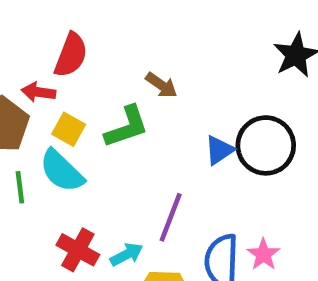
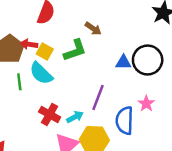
red arrow: (38, 92) -> (29, 44), moved
blue triangle: (219, 150) -> (123, 62), turned 35
pink star: (263, 254) -> (146, 104), moved

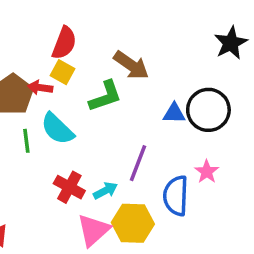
brown arrow: (93, 29) -> (131, 65), size x1.5
yellow square: (45, 52) -> (62, 72), moved

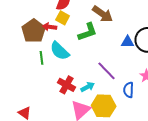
purple line: (138, 163) -> (107, 71), turned -65
blue semicircle: (176, 196) -> (129, 90), size x0.7

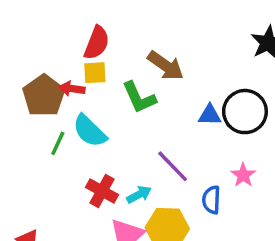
yellow square: (63, 18) -> (95, 73), turned -32
green L-shape: (88, 32) -> (139, 97), turned 85
green line: (42, 58) -> (58, 143), turned 32

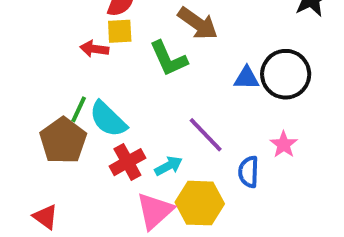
brown pentagon: (44, 96) -> (63, 141), moved
cyan semicircle: (90, 131) -> (108, 119), moved
red cross: (102, 191) -> (127, 162), turned 32

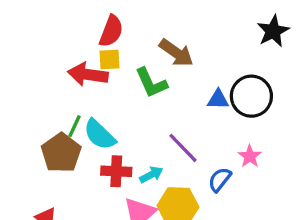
red arrow: (94, 49) -> (88, 74), size x1.6
red cross: (127, 162) -> (116, 171), turned 32
blue semicircle: (249, 172) -> (220, 180), turned 36

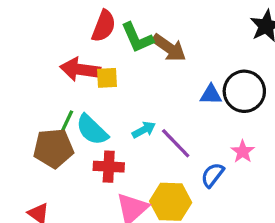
yellow square: (110, 59) -> (107, 78), moved
green L-shape: (151, 83) -> (137, 38), moved
brown pentagon: (61, 153) -> (53, 148), turned 30
cyan arrow: (151, 175) -> (144, 130), moved

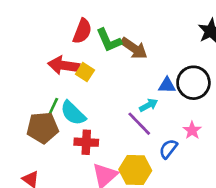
yellow square: (107, 78) -> (85, 72), turned 36
cyan arrow: (144, 130) -> (148, 105), moved

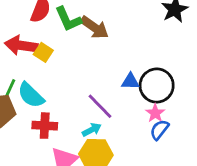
black circle: (193, 83) -> (157, 86), moved
blue triangle: (167, 85) -> (130, 81), moved
cyan arrow: (148, 105) -> (92, 130), moved
blue semicircle: (168, 149) -> (159, 130), moved

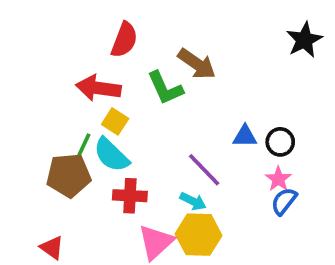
green L-shape: (68, 19) -> (165, 88), moved
yellow square: (43, 52) -> (115, 121), moved
black circle: (157, 86) -> (280, 142), size x0.6
cyan arrow: (92, 130) -> (193, 201), turned 54

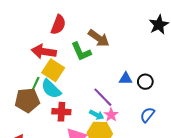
yellow square: (115, 121) -> (53, 70), size x1.5
pink star: (278, 179) -> (111, 115), moved

